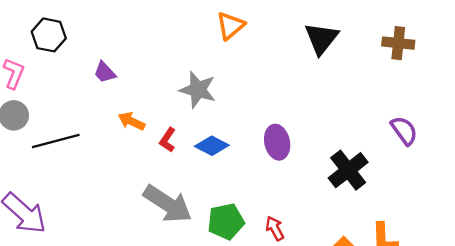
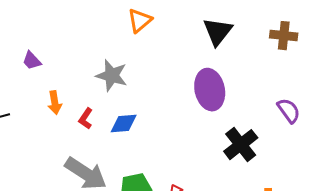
orange arrow: (131, 121) -> (55, 103), turned -125
purple ellipse: (277, 142) -> (210, 90), moved, size x1.4
blue diamond: (212, 146) -> (124, 124), turned -32

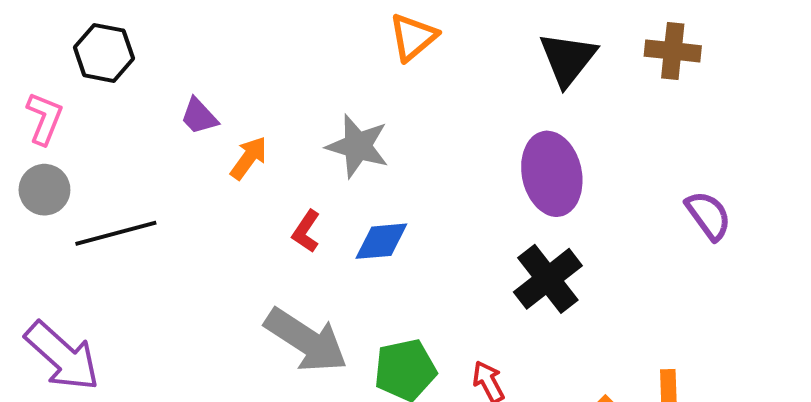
brown cross: (284, 36) -> (673, 51), moved
orange arrow: (55, 103) -> (249, 158), moved, turned -135
black cross: (241, 145) -> (548, 279), moved

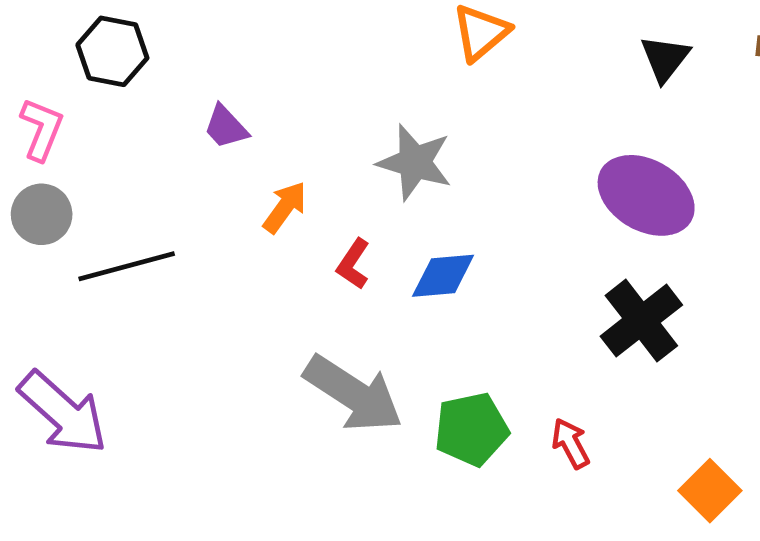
black triangle: (568, 59) -> (665, 58), size x0.7
orange arrow: (249, 158) -> (285, 207), moved
purple ellipse: (552, 174) -> (646, 195), turned -48

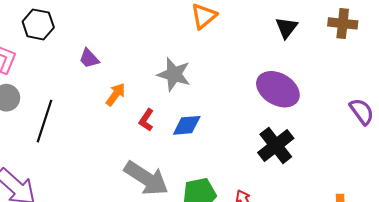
black line: (127, 266) -> (45, 121), turned -57

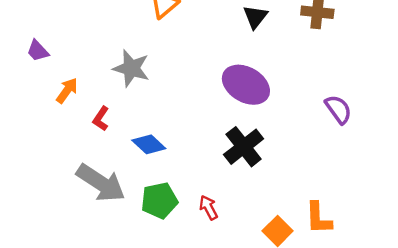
blue diamond: (187, 125) -> (149, 144), moved, turned 48

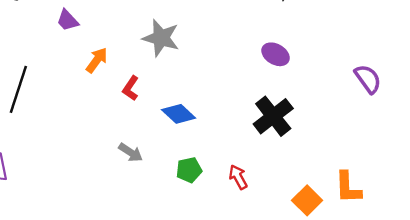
purple ellipse: (246, 85) -> (276, 54), size x0.6
gray arrow: (101, 183) -> (131, 152), size x0.5
green pentagon: (159, 200) -> (189, 170), size x0.7

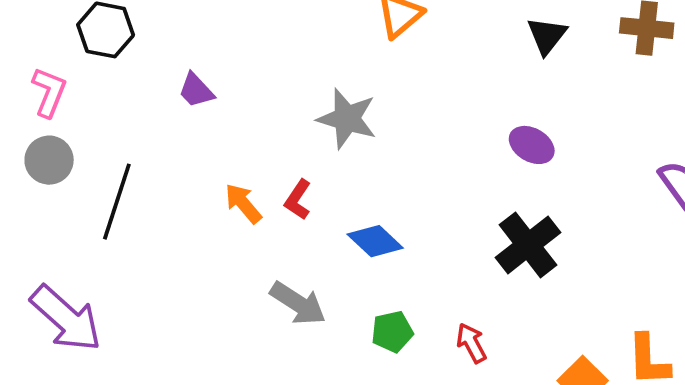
orange arrow: (97, 60) -> (243, 203), moved, turned -76
gray arrow: (131, 152) -> (298, 303), size x1.4

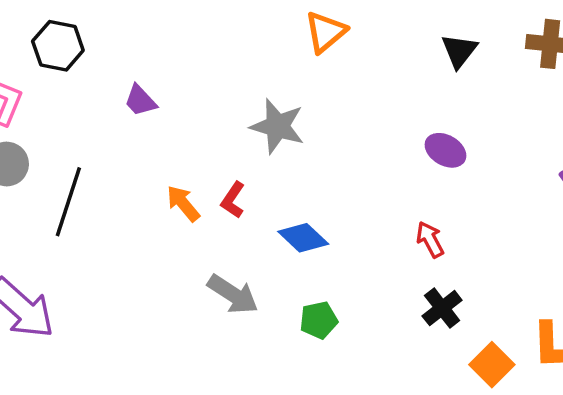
black cross: (528, 245) -> (442, 308), moved, size x0.7
red arrow: (471, 343) -> (430, 239), moved

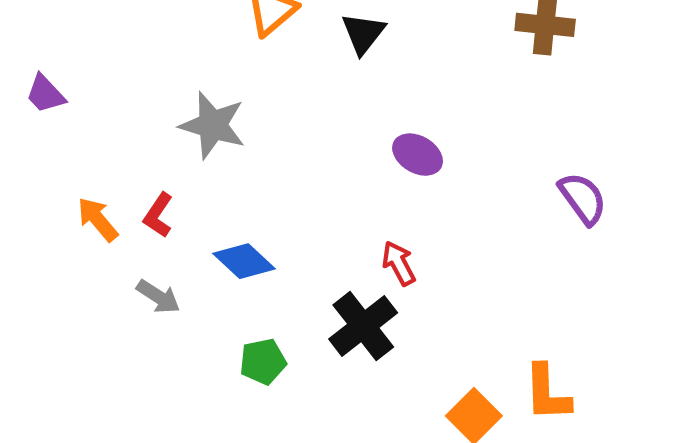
black triangle: (459, 51) -> (363, 33), moved
gray arrow: (233, 294) -> (158, 297), moved, size x0.7
black cross: (442, 308) -> (363, 326), moved, size x1.4

